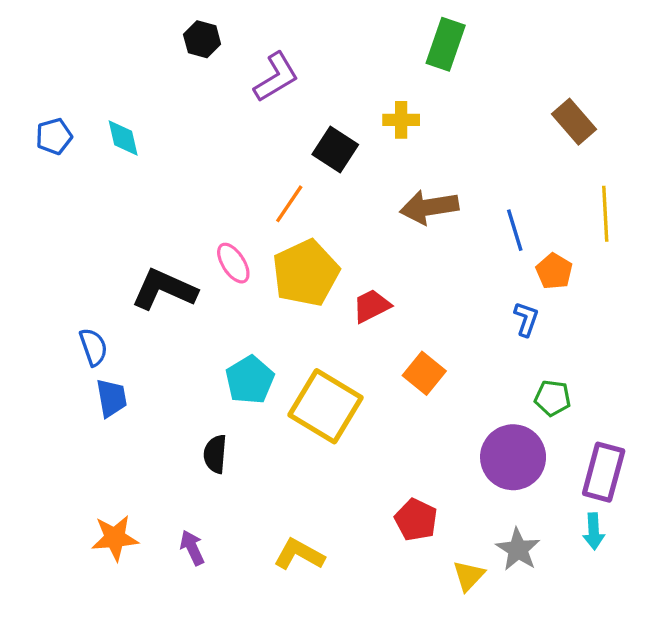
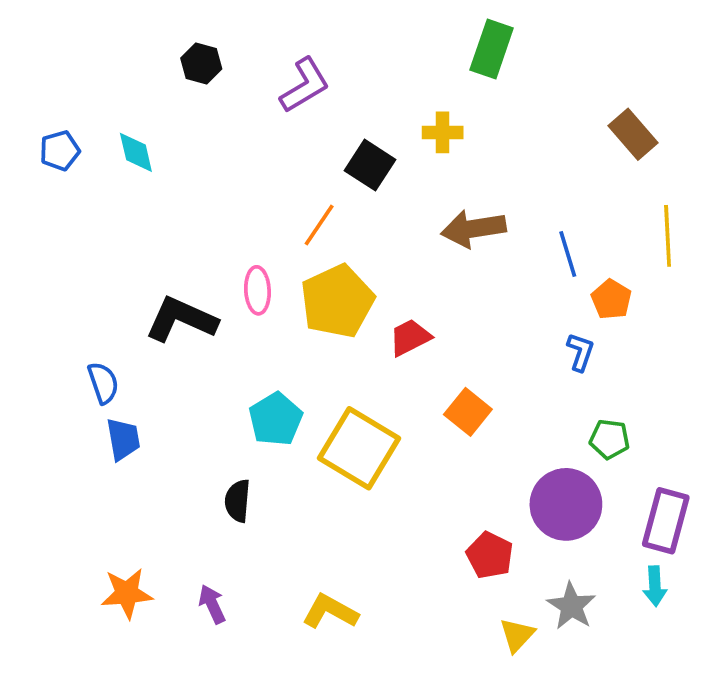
black hexagon: (202, 39) -> (201, 64), moved
pink ellipse: (233, 263) -> (257, 290), turned 30
red pentagon: (416, 520) -> (490, 555), moved

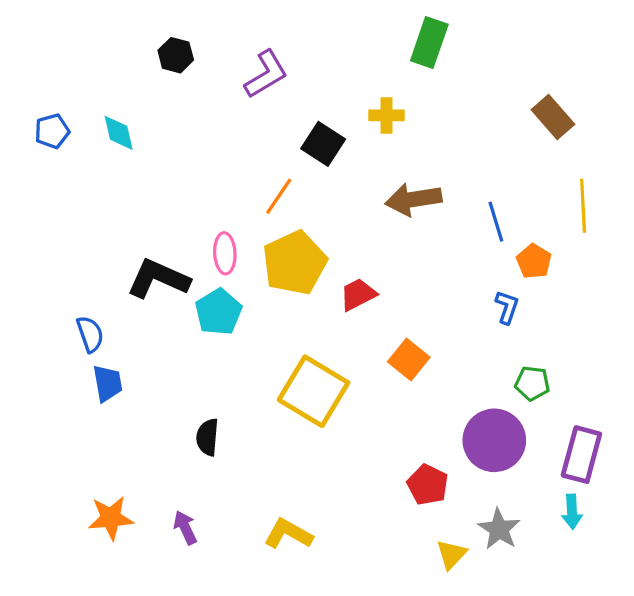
cyan pentagon: (276, 419) -> (218, 312), moved

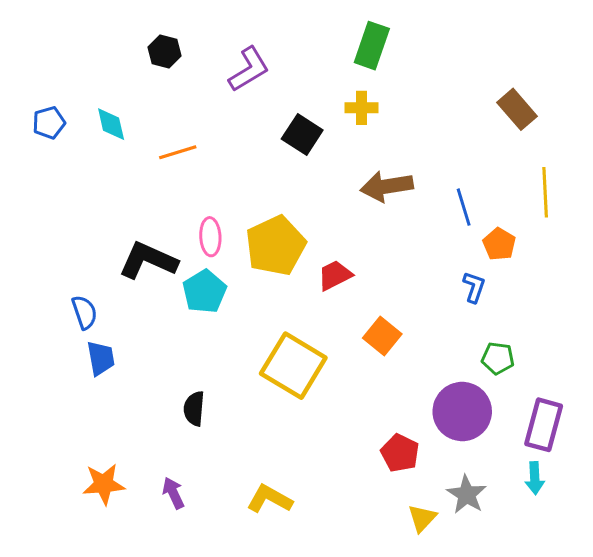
green rectangle: (429, 42) -> (372, 46), moved
orange line: (279, 196) -> (178, 152), moved, turned 39

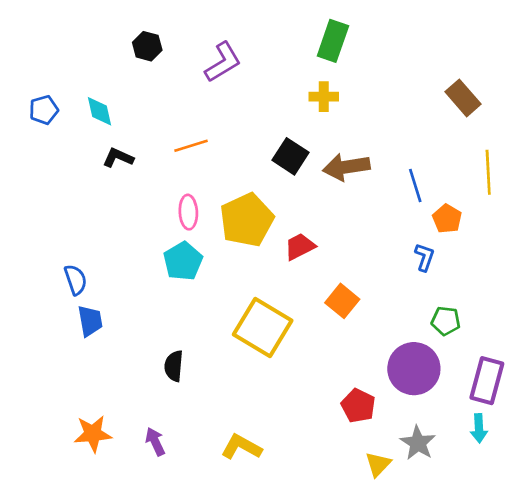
black square: (302, 134) -> (291, 156), moved
orange line: (178, 152) -> (191, 146), moved
black L-shape: (148, 260) -> (118, 158), moved, size x0.6

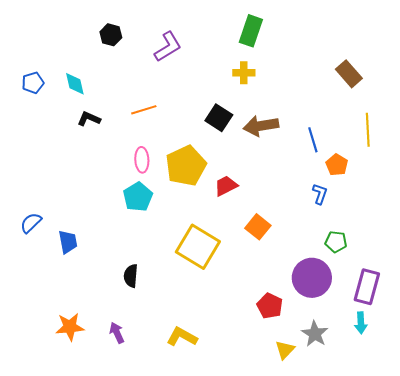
blue semicircle: (76, 280) -> (31, 223), moved, turned -115

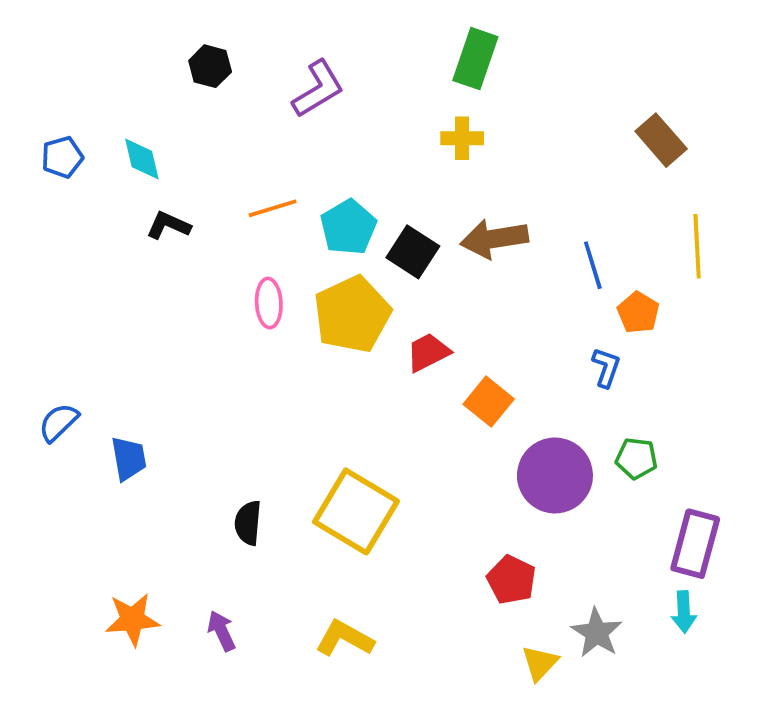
black square: (219, 118) -> (413, 252), moved
cyan pentagon: (138, 197) -> (348, 227), moved
orange square: (258, 227) -> (489, 402), moved
yellow square: (198, 247) -> (356, 511), moved
purple circle: (312, 278) -> (555, 475), moved

